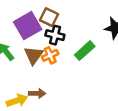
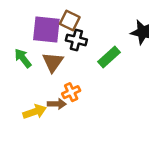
purple square: (28, 26) -> (46, 30), turned 36
orange cross: (50, 55) -> (71, 92), moved

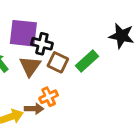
brown square: (70, 20) -> (58, 62), moved
black cross: (76, 40) -> (42, 44), moved

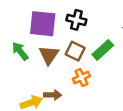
black cross: (42, 44) -> (76, 20), moved
orange cross: (49, 97) -> (81, 77), moved

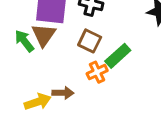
green rectangle: (103, 50) -> (118, 56), moved
brown triangle: (49, 55) -> (44, 35), moved

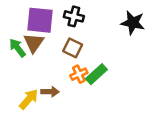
green rectangle: (118, 56) -> (96, 74), moved
yellow arrow: (38, 102) -> (29, 99), turned -30

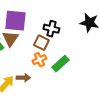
black cross: (74, 16) -> (51, 29), moved
orange cross: (79, 74) -> (39, 60), moved

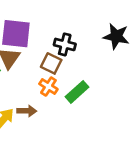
orange cross: (39, 60) -> (48, 86), turned -32

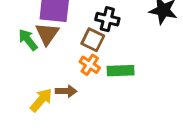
green rectangle: (77, 92) -> (121, 71), turned 40

